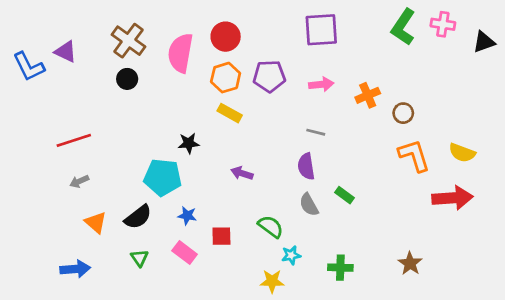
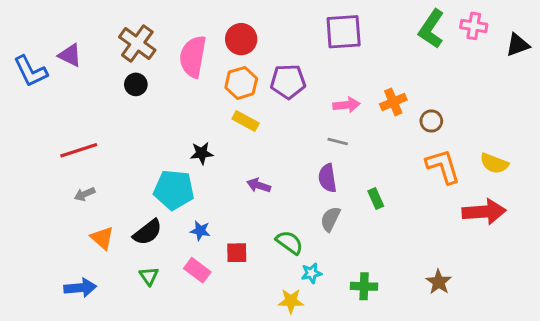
pink arrow: (321, 84) -> (346, 105), moved
green rectangle: (344, 195) -> (376, 199), moved, turned 30
gray semicircle: (309, 205) -> (330, 219), turned 55

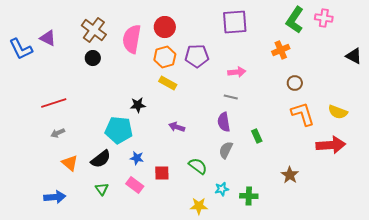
black triangle: (518, 45) -> (354, 56), moved, turned 48
orange cross: (393, 102) -> (281, 50), moved
cyan star: (311, 273) -> (222, 189), moved
brown star: (439, 282) -> (290, 175), moved

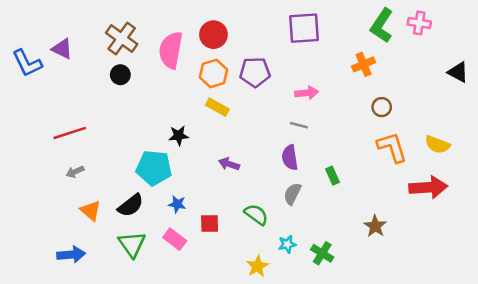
green triangle: (102, 189) -> (132, 244), size x1.6
green cross: (249, 196) -> (322, 253), turned 30
yellow star: (199, 206) -> (257, 266), turned -30

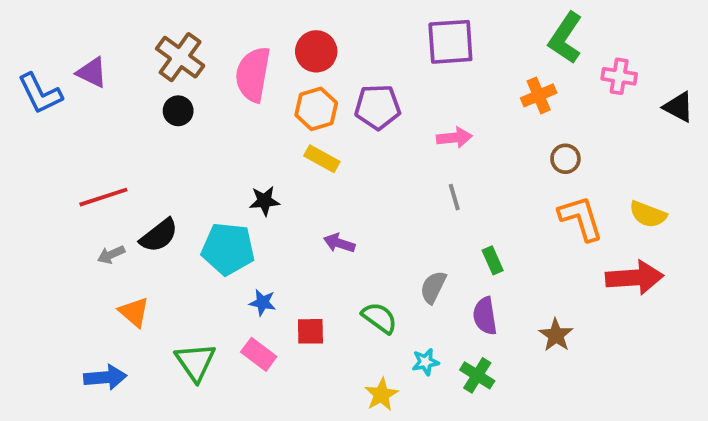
pink cross: (419, 23) -> (619, 76), moved
gray line: (299, 125) -> (454, 197), moved, turned 60
purple semicircle: (290, 158) -> (485, 316), moved
black semicircle: (131, 205) -> (159, 235), moved

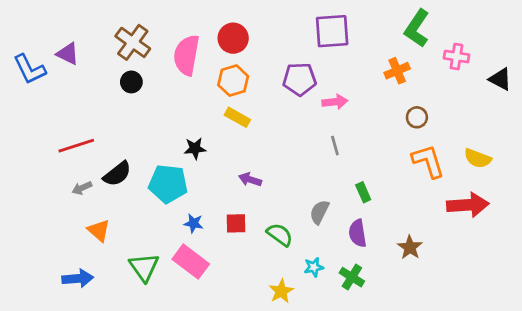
purple pentagon: (378, 107) -> (300, 79), moved
red square: (310, 331) -> (236, 223), moved
pink rectangle: (259, 354) -> (191, 262), size x1.4

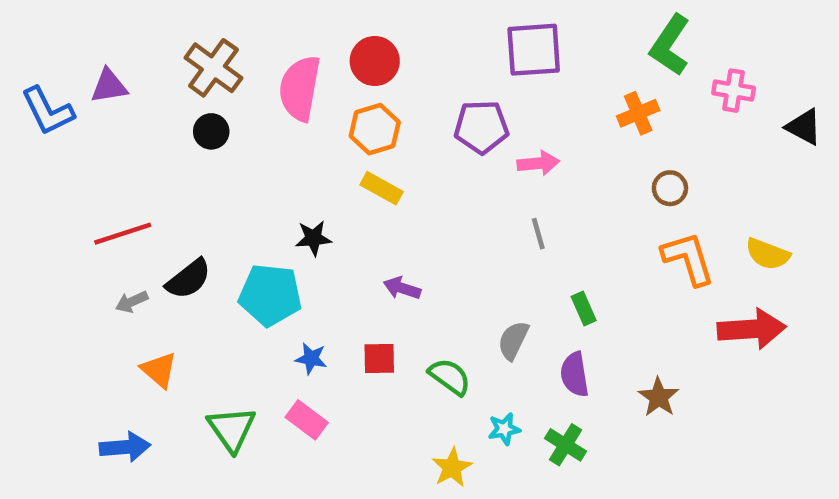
purple triangle: (68, 54) -> (109, 86), turned -35
pink rectangle: (191, 262) -> (307, 420), size x0.7

